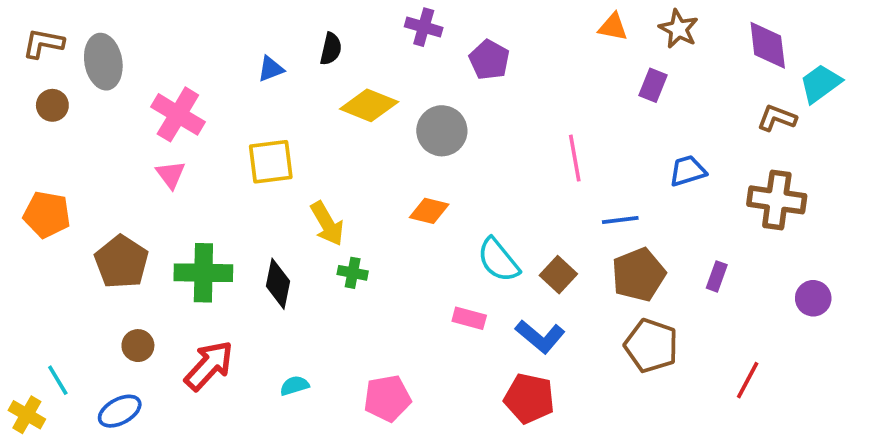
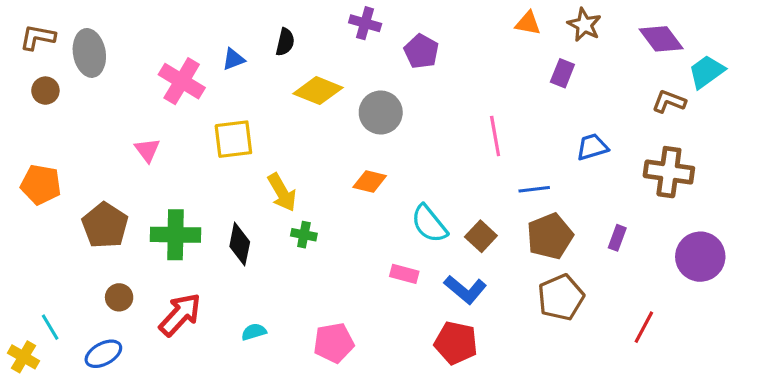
purple diamond: (768, 45) -> (661, 39), turned -30
pink cross: (178, 114) -> (182, 81), moved
purple circle: (813, 298) -> (700, 257), size x1.6
brown pentagon: (651, 346) -> (561, 297), turned 30

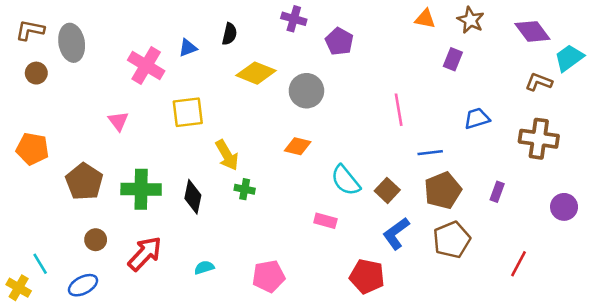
purple circle: (700, 257) -> (564, 207), size x0.7
blue L-shape: (465, 290) -> (396, 233), moved, turned 104

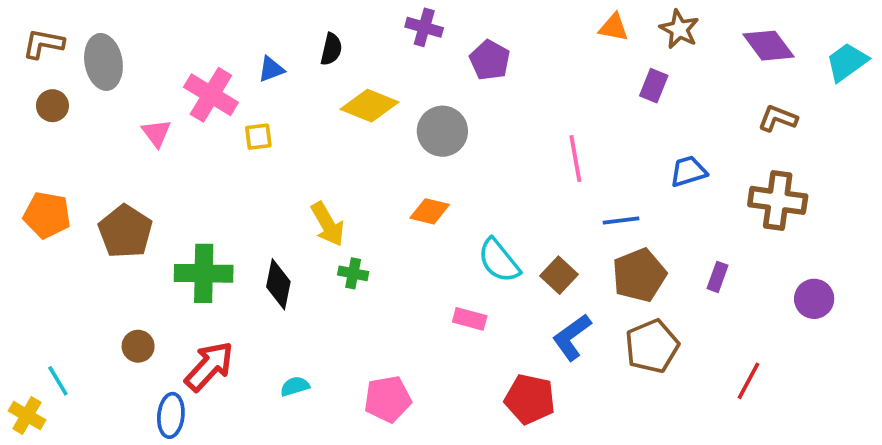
cyan trapezoid: (569, 58) -> (847, 62), moved
yellow square: (188, 112) -> (258, 137), moved, size x0.6
pink triangle: (118, 121) -> (156, 133), moved
brown pentagon: (84, 182) -> (125, 231), moved
blue ellipse: (83, 285) -> (171, 415), moved, turned -56

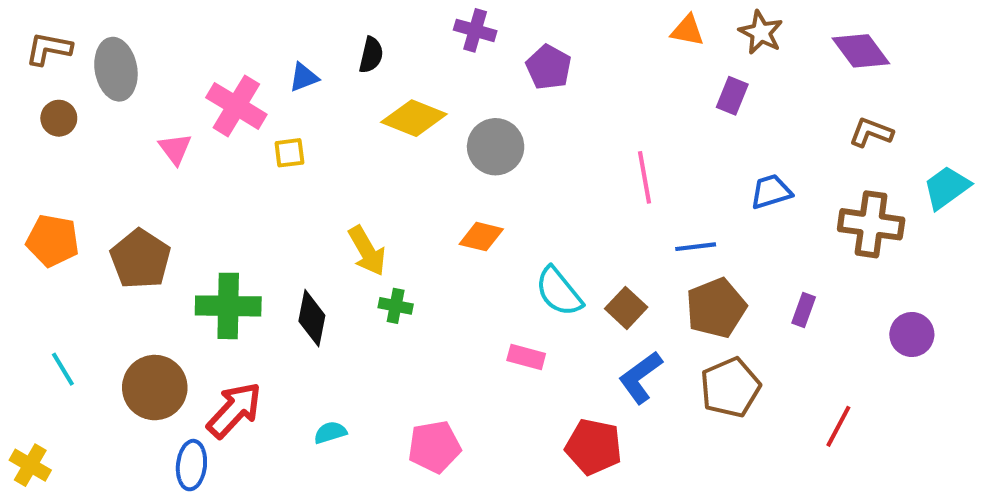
cyan trapezoid: (847, 62) -> (947, 188), moved
brown circle: (138, 346) -> (155, 388), size x1.8
cyan line: (58, 381) -> (63, 369), moved

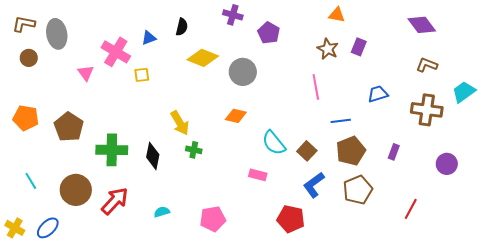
brown star: (761, 32) -> (328, 49), moved
blue ellipse: (191, 465) -> (48, 228), moved, turned 40

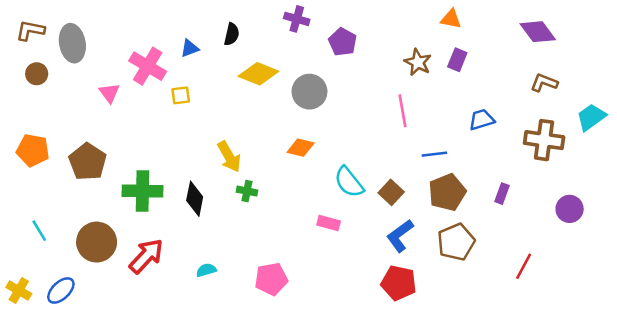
orange triangle: (337, 15) -> (451, 19), moved
red pentagon: (291, 219) -> (399, 283), moved

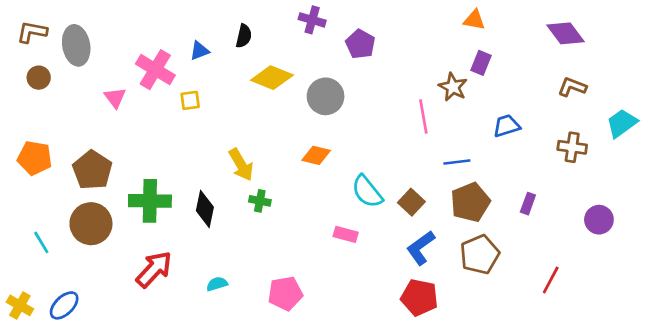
brown star: (418, 62) -> (453, 87), moved
brown cross: (544, 140) -> (572, 147), size x0.7
brown circle: (97, 242) -> (91, 224), moved

